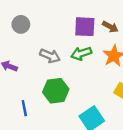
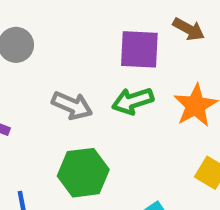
brown arrow: (110, 27) -> (189, 29), moved

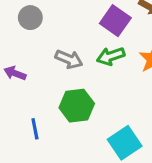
purple square: (139, 49) -> (115, 21), turned 32

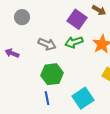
blue line: (35, 129) -> (47, 98), moved

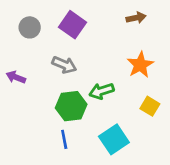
brown arrow: (99, 10) -> (136, 18), turned -40
purple square: (77, 19) -> (73, 25), moved
green arrow: (74, 42) -> (102, 91), moved

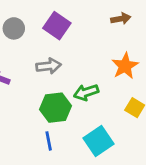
gray arrow: (64, 65) -> (49, 66), turned -30

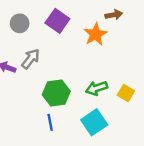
gray arrow: (49, 66) -> (31, 59), moved, turned -45
orange star: (125, 66) -> (95, 34), moved
green arrow: (86, 92) -> (97, 88), moved

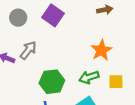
orange star: (95, 34) -> (101, 50), moved
yellow square: (126, 93) -> (116, 82), turned -32

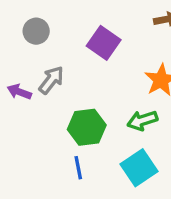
purple square: (53, 15) -> (104, 43), moved

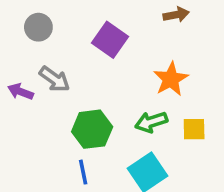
gray arrow: (51, 80) -> (54, 79), turned 88

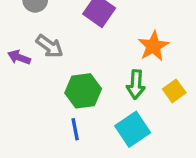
green arrow: (151, 122) -> (136, 84), turned -68
yellow square: (194, 129) -> (174, 91), turned -35

